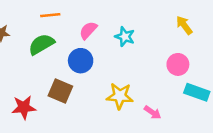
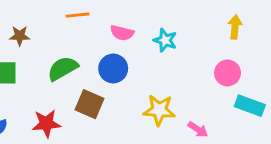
yellow arrow: (184, 25) -> (235, 27), turned 42
pink semicircle: (88, 30) -> (122, 33), turned -120
green semicircle: (41, 44) -> (63, 68), moved

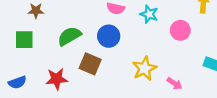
pink circle: (228, 73) -> (180, 30), moved
yellow star: (159, 110) -> (144, 68), turned -30

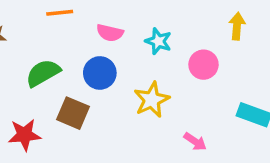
yellow star: (144, 68) -> (152, 100), moved

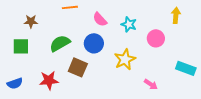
pink semicircle: (110, 33) -> (100, 19), turned 35

